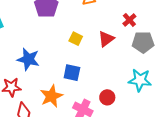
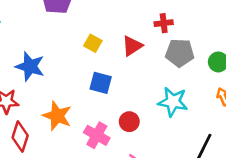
red cross: (129, 20) -> (164, 23), turned 32
blue square: (72, 73) -> (101, 83), moved
orange star: (51, 96) -> (57, 116), turned -30

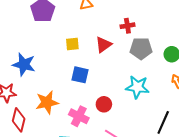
yellow square: (93, 43) -> (72, 44), turned -32
orange star: (57, 116) -> (47, 102), turned -30

